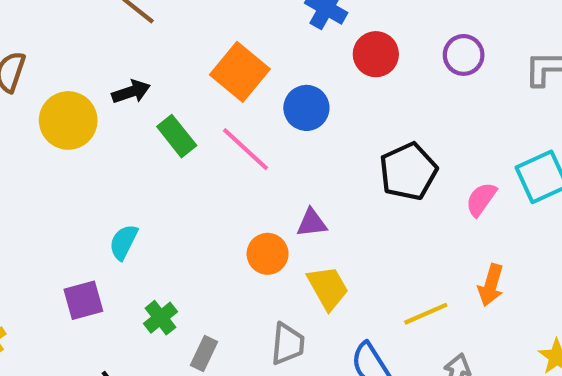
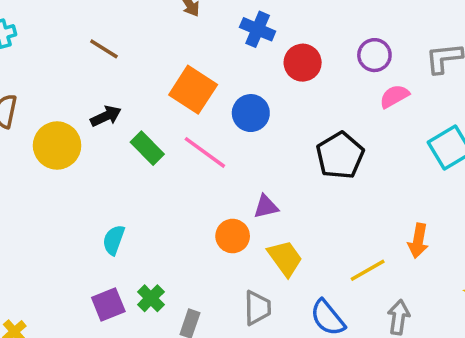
pink semicircle: (481, 199) -> (394, 96), moved, turned 32
purple square: (83, 300) -> (108, 304), moved

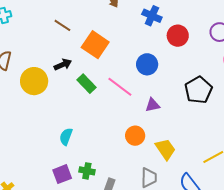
orange square: (193, 90) -> (95, 45), moved
purple triangle: (266, 207) -> (153, 105), moved
green cross: (151, 298) -> (87, 171), turned -35

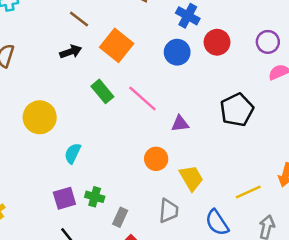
blue circle: (147, 64) -> (177, 52), moved
black arrow: (63, 65) -> (71, 52), moved
yellow circle: (34, 81) -> (40, 117), moved

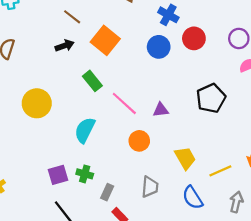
pink line: (142, 98) -> (124, 103), moved
cyan semicircle: (73, 153) -> (85, 130), moved, size x1.4
yellow trapezoid: (191, 178) -> (185, 158), moved

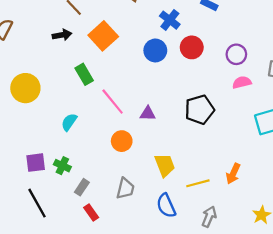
cyan semicircle: (85, 130) -> (69, 122), size x0.7

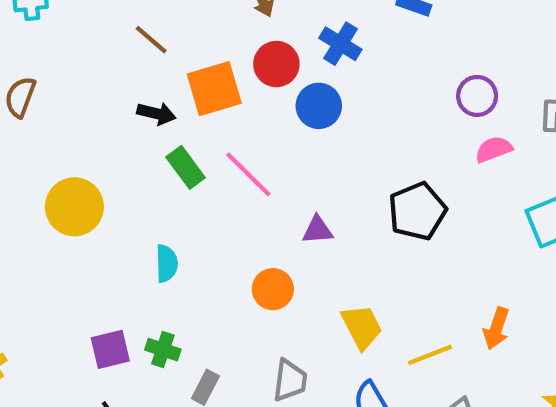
black arrow: (62, 35) -> (156, 114), moved, turned 30
orange square: (103, 36) -> (214, 89), turned 32
red circle: (192, 47) -> (276, 64), moved
pink line: (113, 102) -> (248, 174), moved
cyan semicircle: (69, 122) -> (167, 263), turned 150

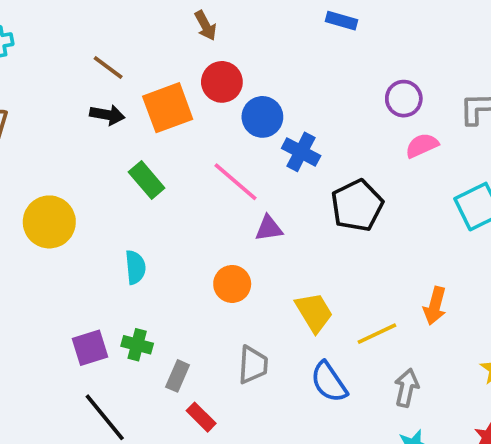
blue cross: (340, 44) -> (301, 152), moved
black arrow: (156, 114) -> (107, 115), moved
pink line: (248, 174) -> (236, 182), moved

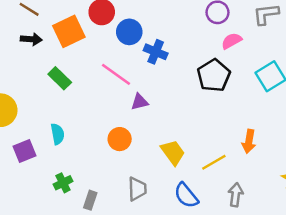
black pentagon: (357, 206) -> (214, 75), moved
green cross: (137, 345) -> (63, 183), turned -36
purple square: (90, 348) -> (24, 151), moved

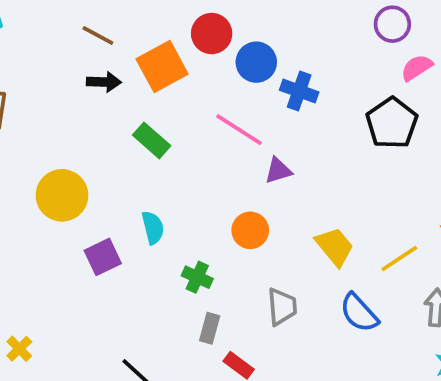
green cross: (63, 183) -> (197, 277), moved, turned -36

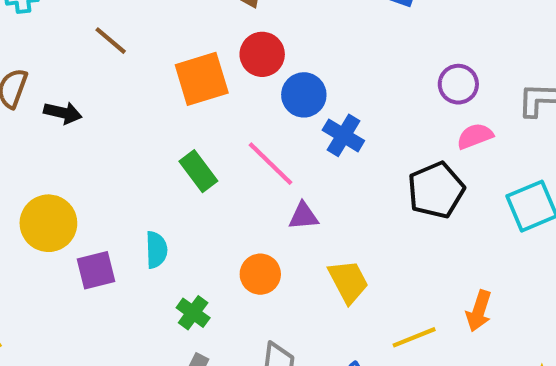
brown line: (98, 35) -> (111, 41), moved
black arrow: (104, 82) -> (63, 113), moved
green rectangle: (152, 140) -> (198, 171), moved
yellow circle: (62, 195) -> (48, 223), moved
yellow trapezoid: (335, 247) -> (348, 281), moved

